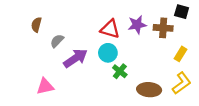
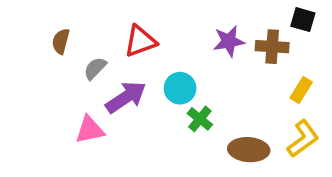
red triangle: (110, 29) -> (140, 41), moved, turned -36
pink triangle: (45, 86) -> (90, 130), moved

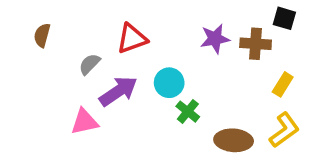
brown semicircle: (61, 41) -> (42, 35), moved

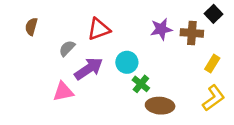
black square: (284, 18) -> (214, 14), turned 30
brown ellipse: (234, 140) -> (160, 106), moved

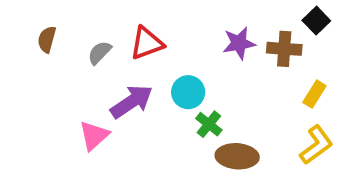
gray semicircle: (67, 48) -> (100, 53), moved
pink triangle: (63, 92) -> (94, 136), turned -30

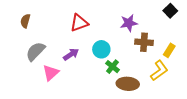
brown cross: (284, 49) -> (144, 42), moved
gray semicircle: (100, 53) -> (35, 51), moved, size x1.5
purple arrow: (132, 102) -> (71, 54), size x0.7
yellow L-shape: (316, 145) -> (159, 71), moved

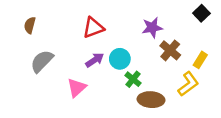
brown cross: (144, 42) -> (170, 50), turned 36
purple arrow: (71, 54) -> (95, 60), moved
pink triangle: (51, 73) -> (77, 88), moved

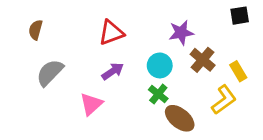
black square: (201, 13) -> (240, 16), turned 35
cyan circle: (120, 59) -> (160, 65), moved
yellow rectangle: (200, 60) -> (238, 71), turned -63
brown ellipse: (151, 100) -> (180, 118), turned 35

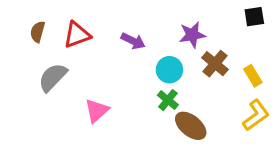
red triangle: (111, 33) -> (77, 35), moved
purple arrow: (113, 71) -> (133, 41), moved, turned 60
yellow L-shape: (224, 100) -> (256, 115), moved

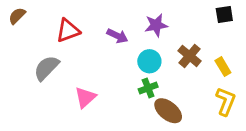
brown semicircle: (38, 32) -> (17, 16), moved, turned 30
purple star: (192, 35) -> (156, 25), moved
green cross: (168, 100) -> (148, 88), turned 30
yellow L-shape: (256, 115) -> (226, 101), turned -32

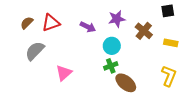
brown semicircle: (17, 16) -> (27, 23), moved
brown cross: (190, 56) -> (144, 31), moved
yellow rectangle: (223, 67) -> (171, 43), moved, turned -48

